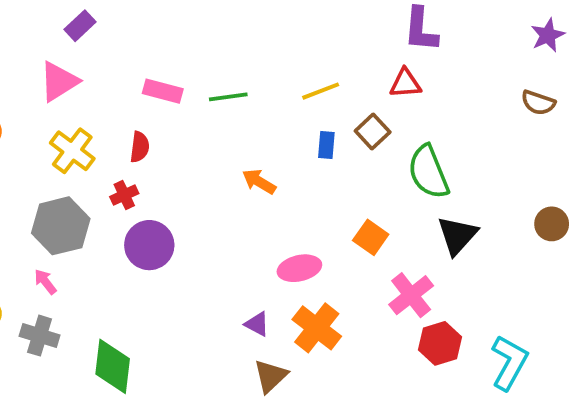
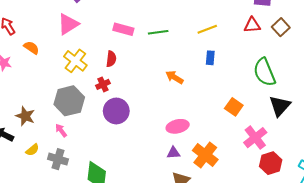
brown square: (373, 132) -> (281, 27), moved
pink ellipse: (299, 268) -> (178, 126), moved
purple triangle: (257, 324) -> (173, 153), turned -32

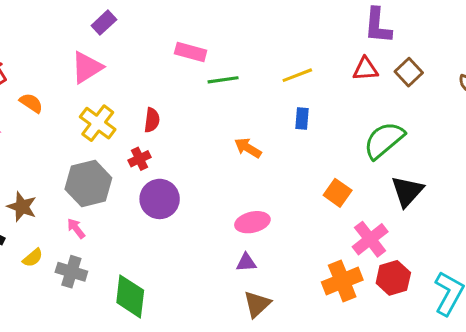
pink rectangle: (123, 29) -> (191, 52), moved
green semicircle: (264, 72) -> (384, 140), turned 72
orange cross: (205, 155) -> (342, 281), moved, turned 30

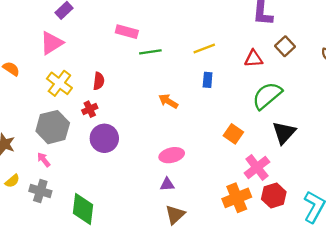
red triangle: (365, 69) -> (254, 59), moved

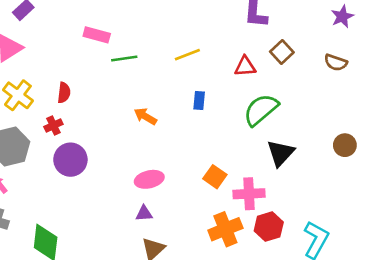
blue rectangle: (208, 80) -> (199, 101), moved
orange square: (233, 134) -> (215, 177), moved
pink cross: (257, 167) -> (249, 194), turned 35

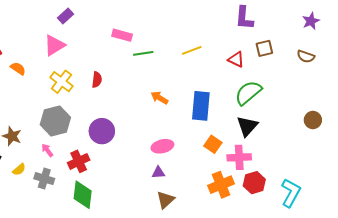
brown square: (282, 52) -> (264, 48), turned 30
red triangle: (245, 66) -> (236, 59), turned 30
blue rectangle: (199, 101) -> (201, 106), moved, size x2.0
red cross: (53, 125) -> (79, 161), moved, size x1.5
black triangle: (281, 153) -> (247, 126), moved

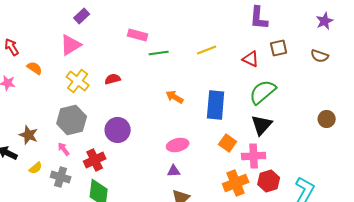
red semicircle: (97, 80) -> (113, 79), turned -112

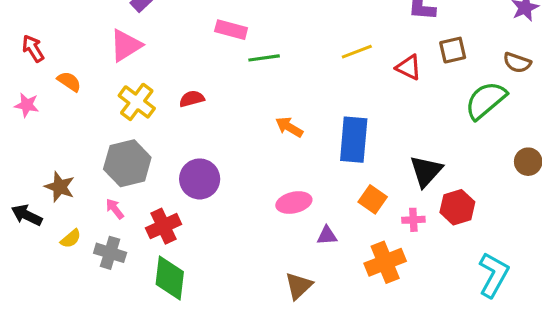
yellow line: (207, 50) -> (357, 52), moved
green semicircle: (263, 92) -> (486, 100), moved
pink cross: (254, 156) -> (413, 220), size x0.6
purple triangle: (174, 171) -> (327, 236), moved
red hexagon: (269, 181) -> (457, 207), moved

